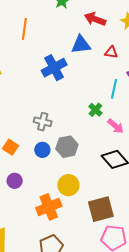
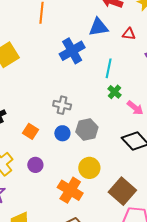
cyan line: (114, 89) -> (109, 68), moved
orange cross: (49, 207) -> (70, 190), turned -35
brown square: (101, 209) -> (122, 191), turned -32

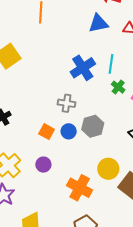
blue cross: (72, 51) -> (83, 68), moved
orange square: (30, 131) -> (47, 132), moved
yellow circle: (89, 168) -> (108, 169), moved

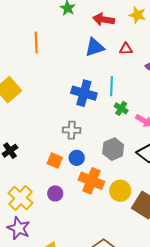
blue cross: (83, 68) -> (84, 93), turned -35
gray hexagon: (93, 126) -> (113, 149), moved
orange cross: (80, 188) -> (91, 181), moved

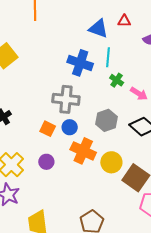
blue triangle: (95, 47) -> (98, 29), moved, turned 35
gray cross: (72, 130) -> (66, 99), size x1.5

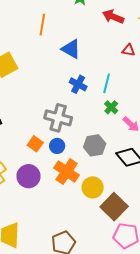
blue triangle: (98, 29) -> (71, 49), moved
blue cross: (80, 63) -> (78, 84), size x0.7
purple circle: (46, 162) -> (29, 176), size x1.5

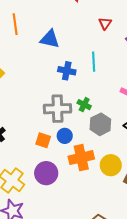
red triangle: (128, 50) -> (105, 23), turned -48
green cross: (111, 107) -> (84, 105), moved
orange cross: (67, 172) -> (81, 158), turned -30

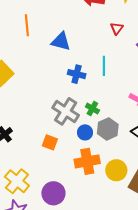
gray cross: (57, 109) -> (66, 111), turned 32
blue circle: (65, 136) -> (85, 132), moved
purple circle: (46, 173) -> (53, 193), moved

